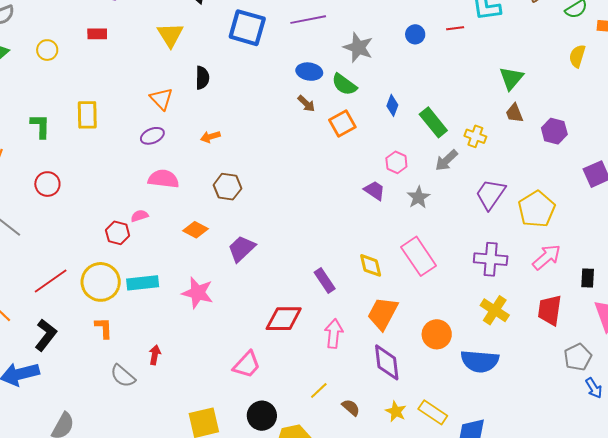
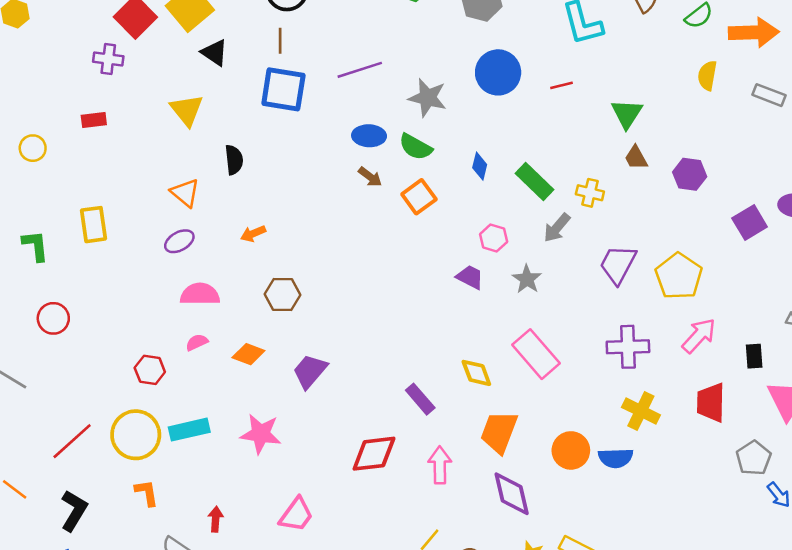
red line: (455, 28) -> (562, 85), moved
blue circle: (415, 34) -> (498, 72), size x1.8
pink semicircle: (140, 216) -> (197, 342), moved
blue semicircle: (480, 361) -> (616, 458), moved, size x0.7
pink trapezoid: (247, 365) -> (296, 515), moved

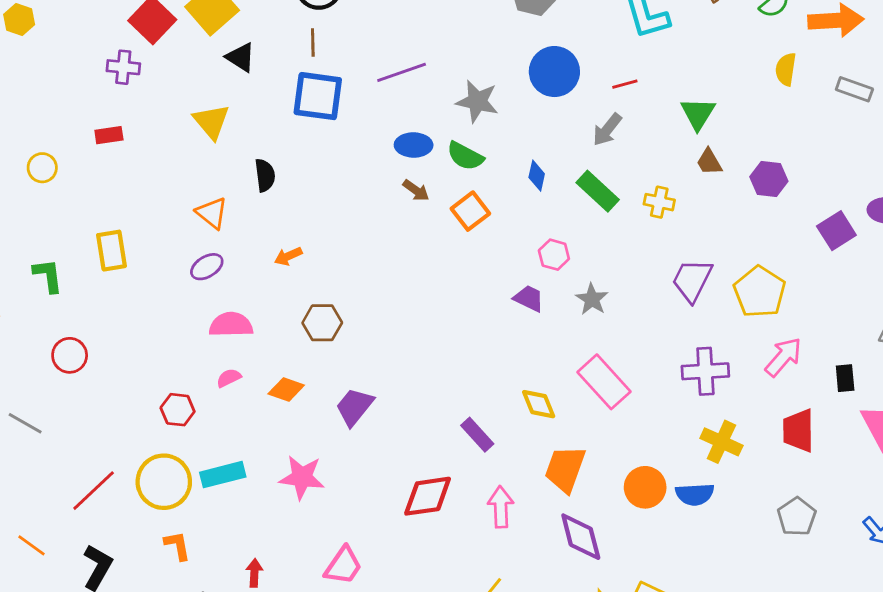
gray arrow: (557, 228) -> (607, 130), moved
gray pentagon: (754, 458) -> (797, 517), moved

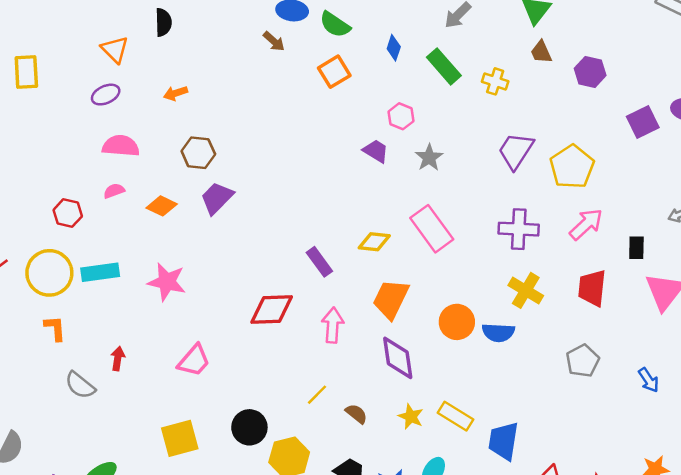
brown arrow: (416, 190) -> (274, 41), moved
yellow diamond: (539, 404) -> (374, 242), turned -68
purple trapezoid: (354, 407) -> (217, 198), moved

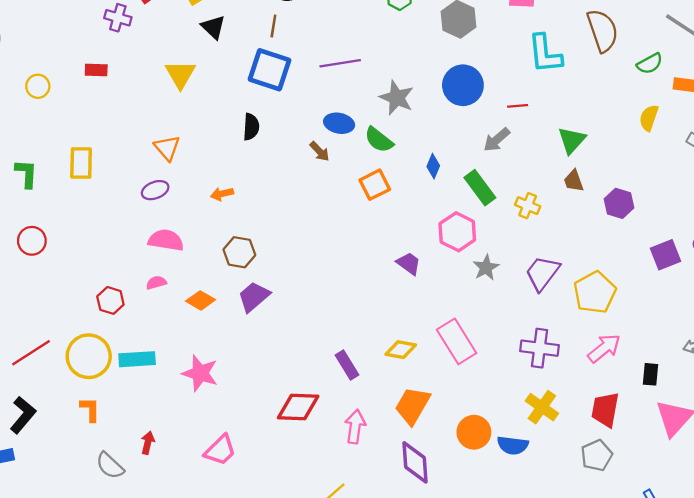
black semicircle: (163, 22) -> (251, 127), moved
pink hexagon: (401, 116) -> (457, 232), moved, size x1.5
gray star: (429, 158) -> (486, 268), moved
gray pentagon: (583, 361) -> (597, 455), moved

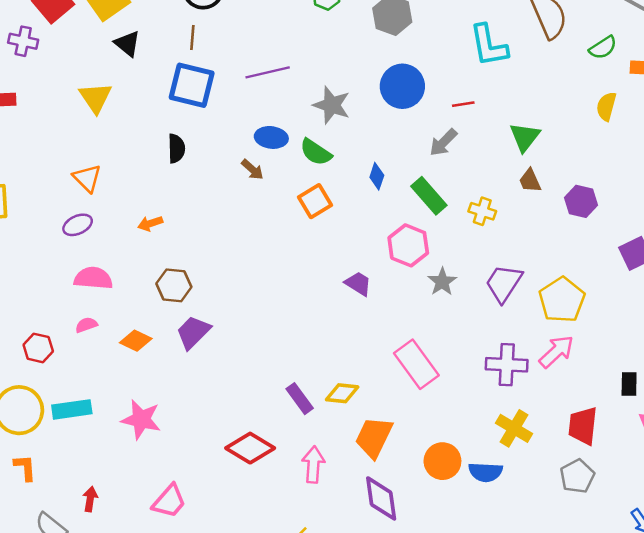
pink arrow: (604, 348) -> (556, 352), moved
yellow diamond: (401, 350) -> (342, 393), moved
red diamond: (298, 407) -> (250, 448), turned 33

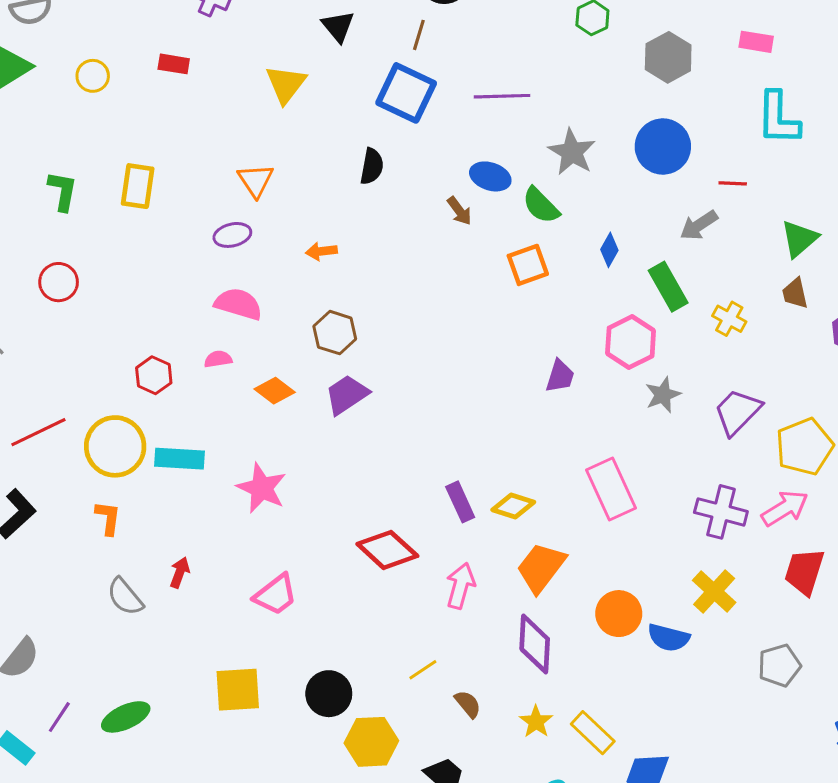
purple trapezoid: (358, 284) -> (560, 376), turned 64
red trapezoid: (583, 426) -> (804, 572), moved

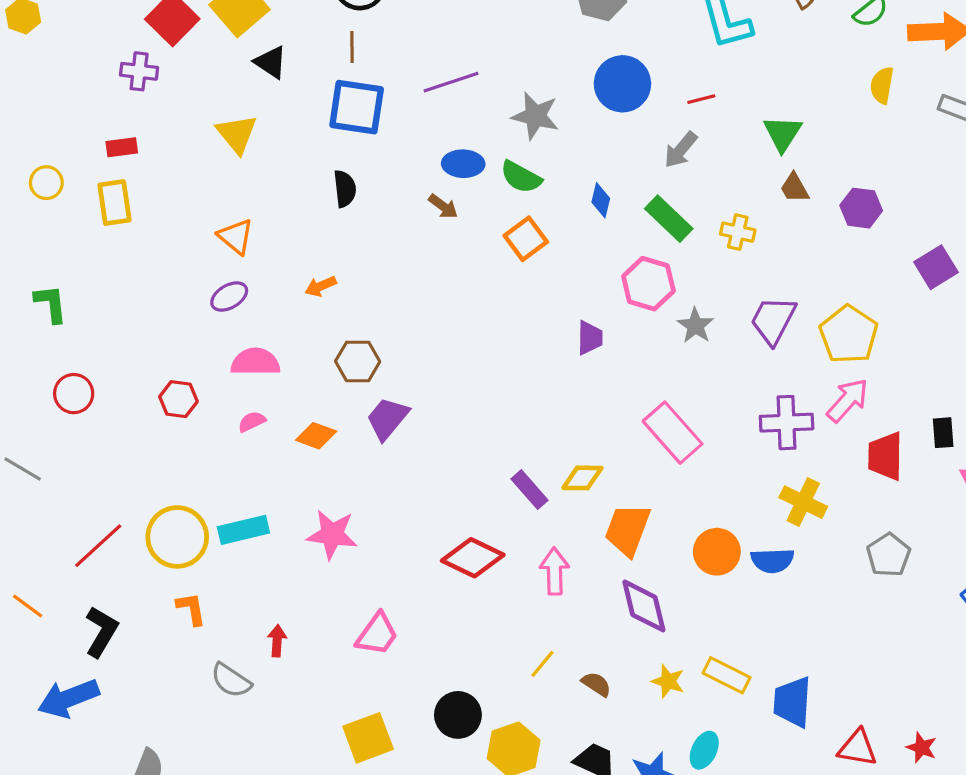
yellow rectangle: (138, 186) -> (115, 203), moved
red hexagon: (154, 375) -> (178, 399), moved

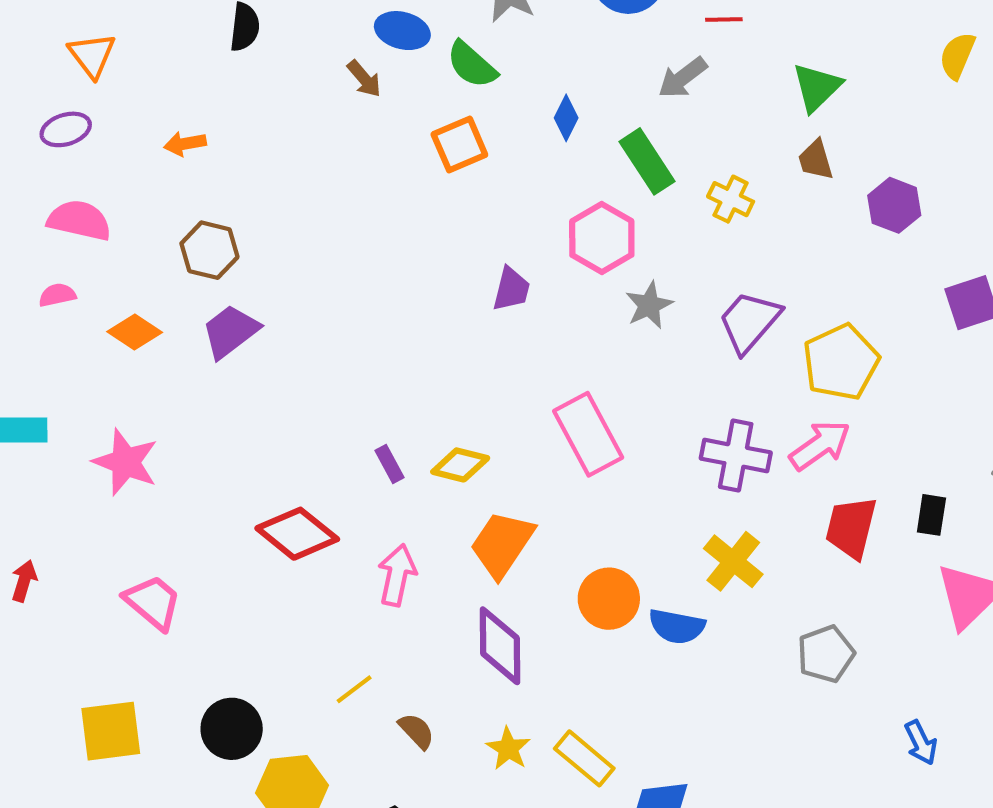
purple rectangle: (530, 490) -> (390, 464), size x0.7
pink trapezoid: (377, 634) -> (153, 602), turned -99

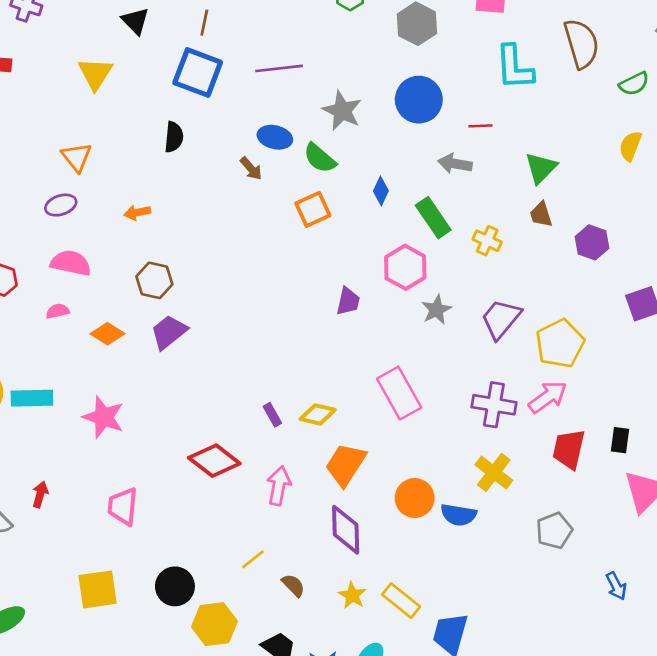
gray arrow: (683, 78) -> (455, 164), turned 48
pink trapezoid: (153, 602) -> (123, 506), turned -123

